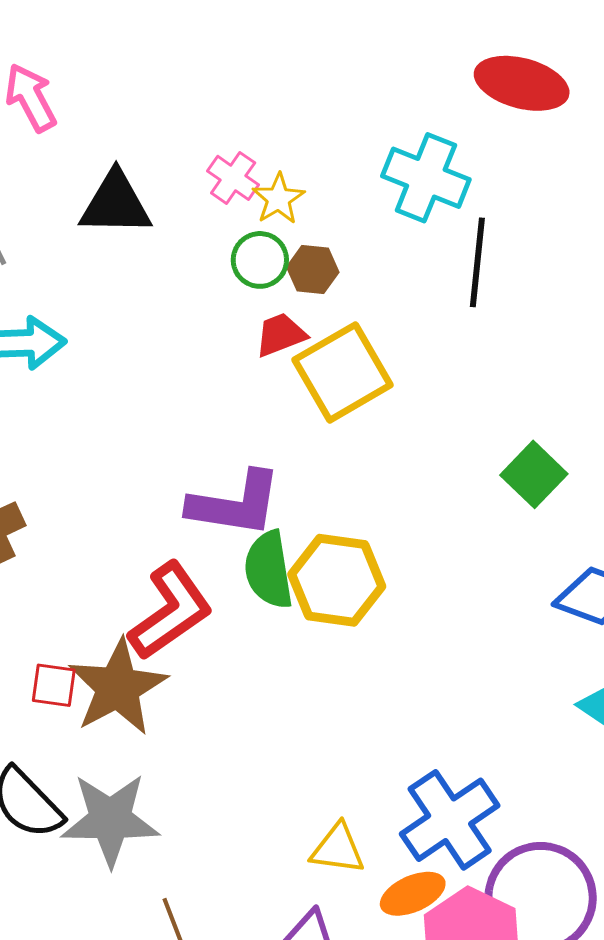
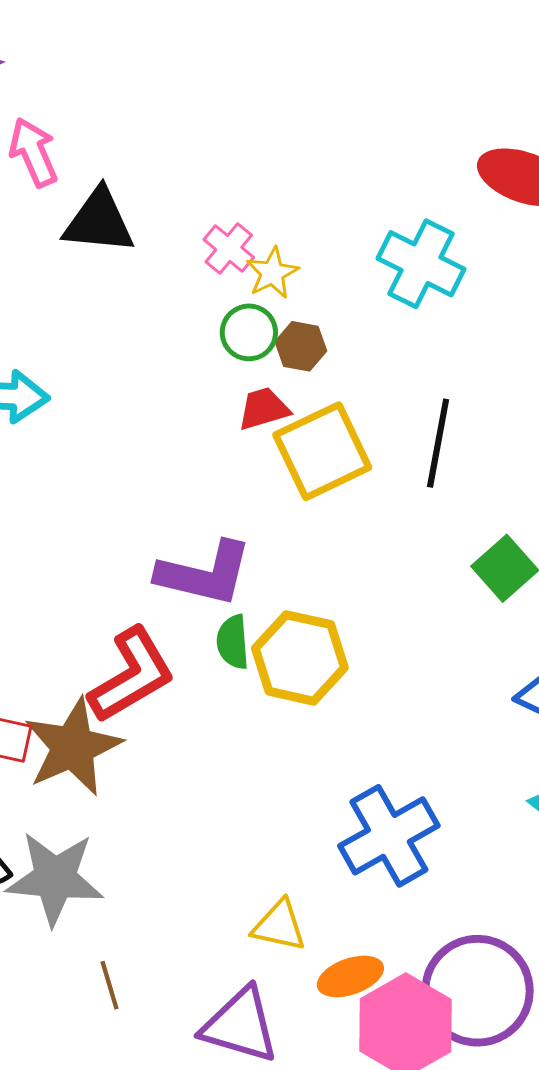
black triangle: (116, 204) -> (99, 221), moved
black line: (477, 262) -> (438, 443), moved
green semicircle: (269, 570) -> (233, 642), size x0.7
blue cross: (450, 820) -> (389, 836), moved

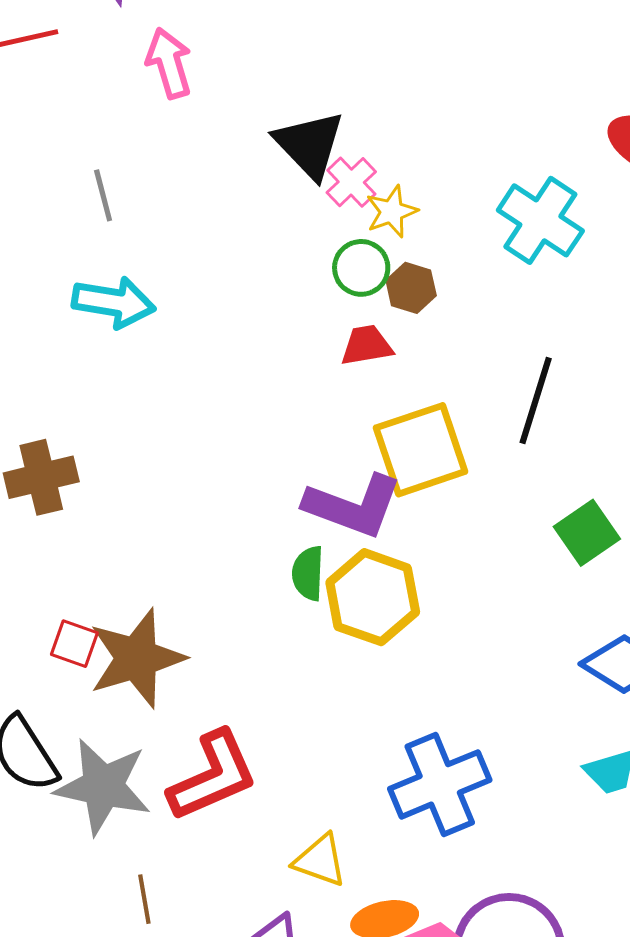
black triangle: (99, 221) -> (309, 145), moved, turned 34
yellow square: (322, 451) -> (421, 450), moved
purple L-shape: (205, 574) -> (353, 506), moved
red L-shape: (132, 675) -> (213, 776), moved

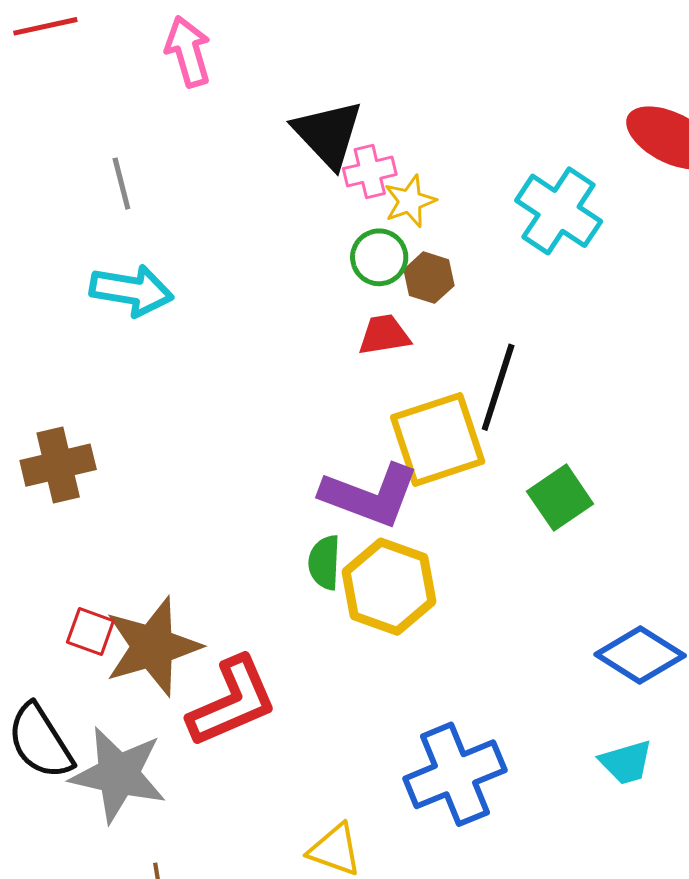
pink cross: (351, 182) -> (370, 172), turned 30
black line: (536, 400) -> (498, 387), moved
green square: (587, 533) -> (560, 498), moved
red L-shape: (213, 776) -> (232, 702), moved

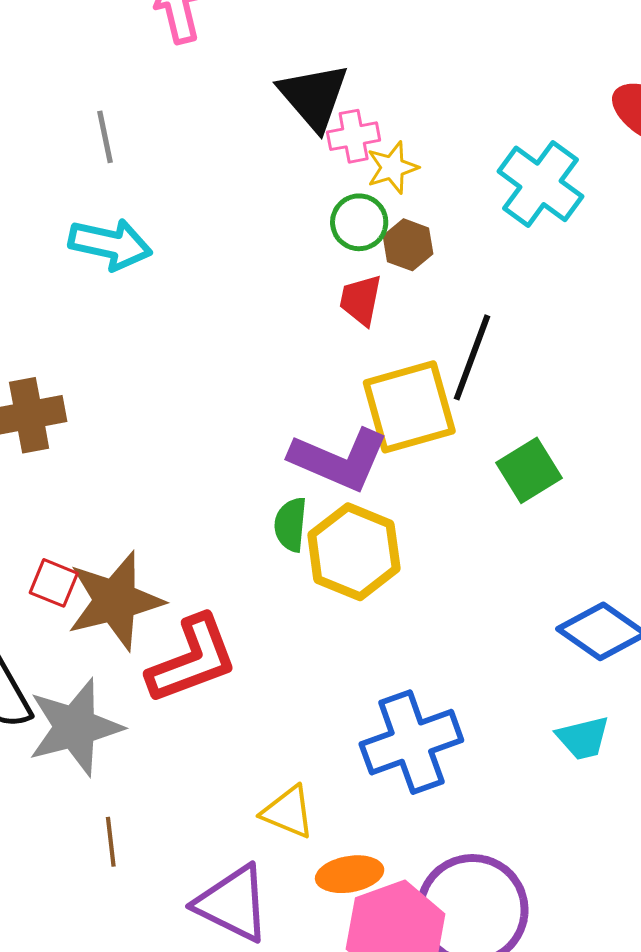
red trapezoid: (384, 335) -> (361, 300), turned -72
gray star: (118, 775) -> (75, 727), turned -30

